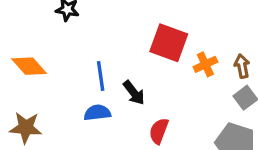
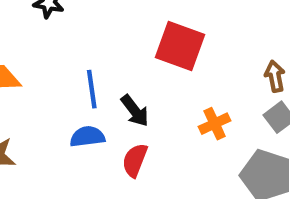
orange cross: (205, 64) -> (215, 124), moved
red semicircle: (159, 131) -> (135, 160), moved

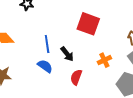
blue semicircle: (87, 137) -> (45, 66), turned 42
red semicircle: (135, 160) -> (76, 77), moved

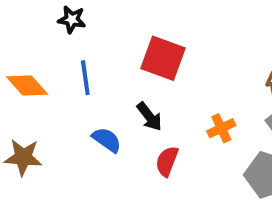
red square: (88, 24) -> (163, 58), moved
blue line: (47, 44) -> (85, 78), moved

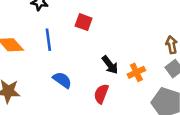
red square: (163, 58) -> (84, 22), moved, size x0.6
black arrow: (149, 117) -> (110, 65), moved

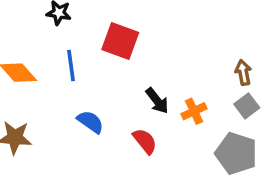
red square: (84, 22) -> (120, 41), size x1.5
red semicircle: (101, 94) -> (145, 141), turned 120

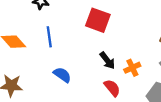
red square: (120, 41) -> (98, 20), moved
red semicircle: (145, 141) -> (112, 88), moved

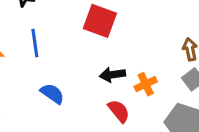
black arrow: (107, 61) -> (112, 75), turned 120

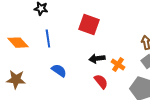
orange cross: (146, 84) -> (118, 65), turned -32

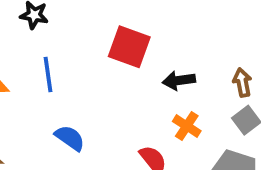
black arrow: (97, 59) -> (179, 80), moved

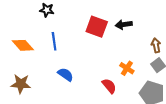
black arrow: (179, 80) -> (124, 25), moved

